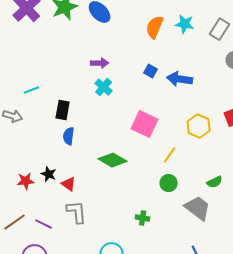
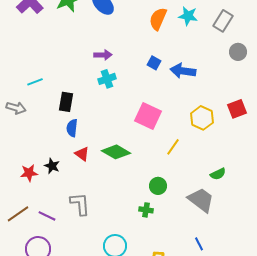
cyan cross: (104, 87) -> (107, 79), turned 30
green circle: (169, 183) -> (158, 186), moved
red triangle: (69, 184) -> (82, 154), moved

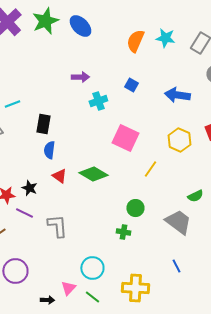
blue arrow: (183, 71) -> (177, 95), moved
cyan cross: (107, 79) -> (98, 101), moved
purple line: (47, 216) -> (24, 213), moved

